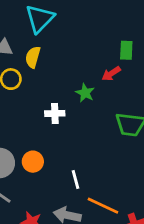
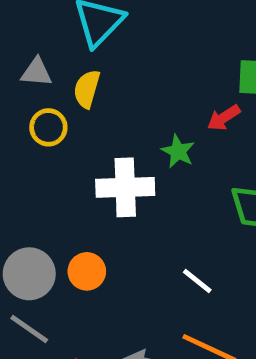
white cross: (55, 113) -> (125, 187), size x1.6
white line: (75, 179) -> (197, 281), moved, turned -36

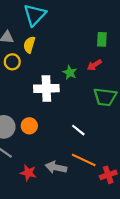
red arrow: (224, 118) -> (94, 65), moved

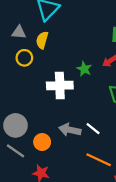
orange circle: (29, 126) -> (42, 142), moved
gray arrow: (56, 167) -> (70, 130), moved

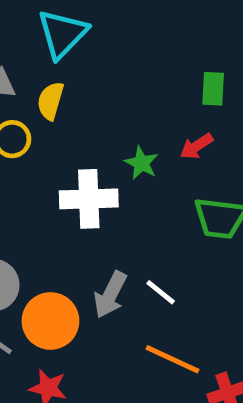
gray arrow: (70, 130) -> (110, 295), turned -75
orange circle: (42, 142) -> (50, 321), size x1.5

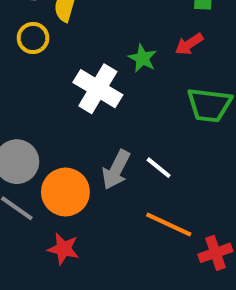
white cross: (89, 199) -> (98, 89), turned 33

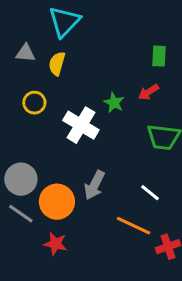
yellow circle: (33, 38) -> (34, 103), moved
white line: (159, 168) -> (150, 193), moved

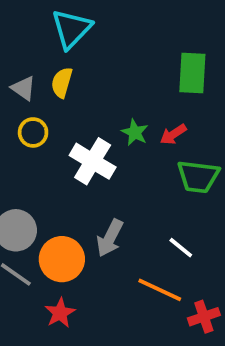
gray triangle: (25, 53) -> (23, 88), moved, turned 30
green rectangle: (159, 56) -> (192, 73), size x1.5
red arrow: (148, 92) -> (173, 134), moved
red star: (55, 244) -> (60, 313), turned 30

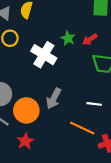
white line: (181, 248) -> (94, 104), turned -32

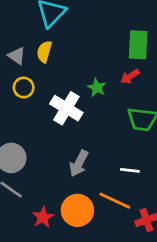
red arrow: (90, 39) -> (130, 76), moved
orange circle: (26, 110) -> (77, 210), moved

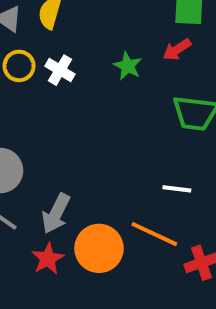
white cross: (66, 108) -> (60, 70), moved, size x0.6
gray arrow: (79, 163) -> (56, 214), moved

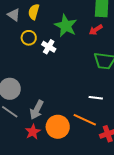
yellow circle: (19, 66) -> (29, 38), moved
green star: (128, 66) -> (66, 26), moved, size x1.6
white cross: (60, 70) -> (49, 47), moved

